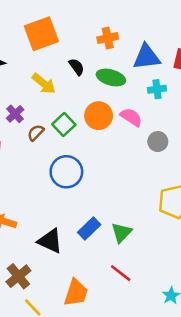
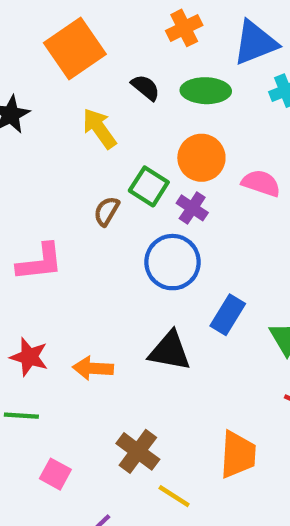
yellow arrow: (44, 84) -> (99, 128), turned -150
purple cross: (15, 114) -> (192, 208), moved
pink semicircle: (131, 117) -> (261, 183), moved
blue rectangle: (89, 229) -> (228, 315), moved
black triangle: (50, 241) -> (170, 351), moved

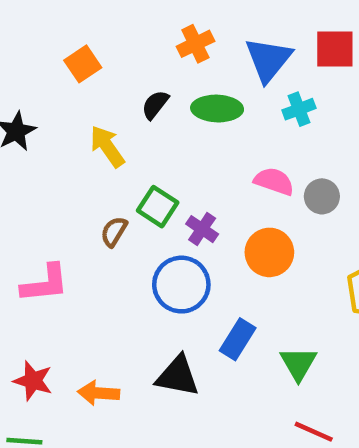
blue triangle: (255, 43) -> (268, 59), turned -30
orange square: (75, 48) -> (83, 64), size x0.6
black semicircle: (146, 88) -> (155, 105), turned -92
orange circle: (201, 158) -> (269, 252), moved
pink semicircle: (261, 183) -> (274, 181), moved

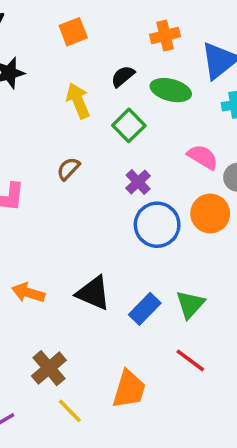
green square: (158, 207) -> (129, 125), moved
orange circle: (269, 252) -> (210, 214), moved
blue circle: (181, 285) -> (157, 225), moved
blue rectangle: (238, 339) -> (145, 309), moved

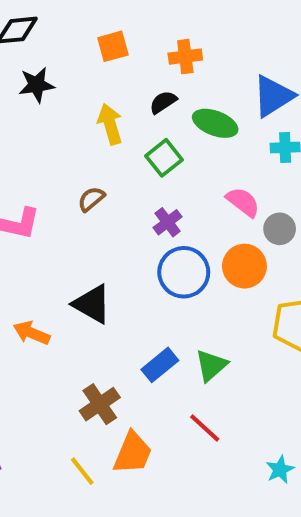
orange cross: (165, 36) -> (185, 57), moved
black triangle: (93, 293) -> (92, 304), moved
brown cross: (49, 368) -> (100, 404), moved
yellow line: (70, 411) -> (82, 471), moved

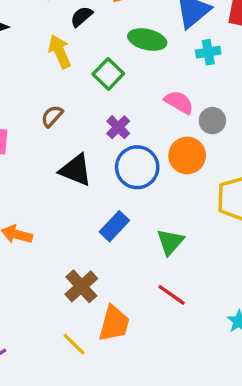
black semicircle: (163, 102) -> (81, 17), moved
black triangle: (92, 304) -> (76, 170), moved
blue rectangle: (160, 365) -> (114, 226), moved

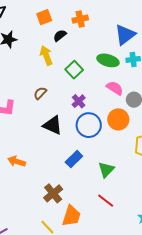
green ellipse: (147, 40) -> (108, 60), moved

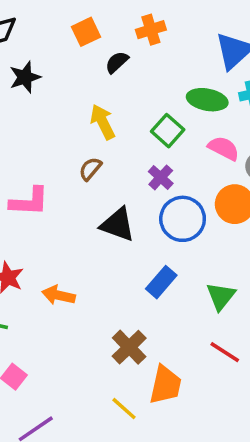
yellow arrow: (46, 55) -> (103, 122), moved
green square: (74, 70) -> (168, 131), moved

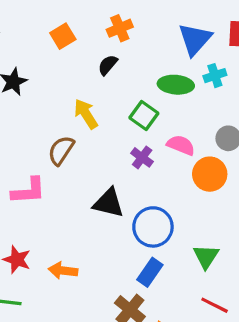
black semicircle: (117, 62) -> (108, 65), moved
pink semicircle: (224, 148) -> (181, 145), moved
brown semicircle: (90, 169) -> (61, 150), moved, size x1.4
blue circle: (183, 219) -> (153, 227), moved
blue rectangle: (161, 282) -> (150, 272), moved

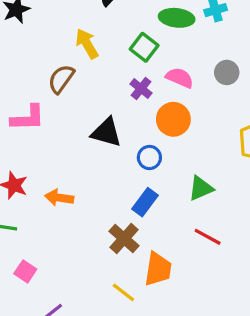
orange circle: (210, 174) -> (173, 119), moved
blue circle: (153, 227) -> (149, 157), size x0.6
green triangle: (206, 256) -> (201, 188), turned 32

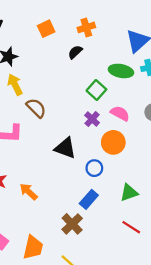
yellow arrow: (87, 44) -> (15, 85), moved
brown semicircle: (61, 79) -> (36, 108), turned 95
orange arrow: (59, 198) -> (29, 192), turned 30
orange trapezoid: (158, 269) -> (33, 247), moved

